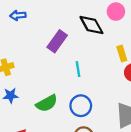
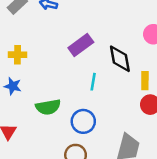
black diamond: (91, 25) -> (120, 59), moved

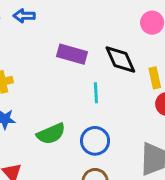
purple rectangle: (81, 45) -> (72, 54), turned 65

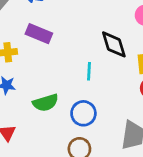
purple rectangle: (72, 54) -> (39, 34), moved

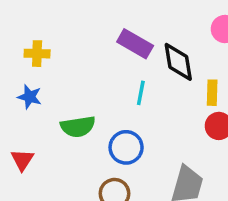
purple rectangle: (39, 34) -> (135, 44), moved

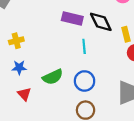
red triangle: (22, 160) -> (24, 94), moved

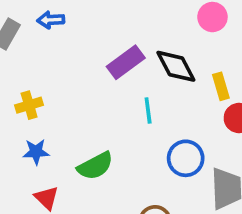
purple rectangle: (72, 18) -> (126, 62), turned -48
blue circle: (85, 81) -> (186, 158), moved

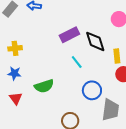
cyan line: (148, 110) -> (77, 62), turned -40

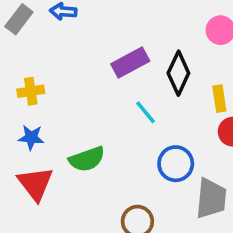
black diamond: (95, 41) -> (178, 73), turned 45
red triangle: (16, 98) -> (35, 184), size x1.5

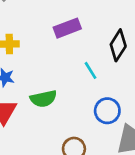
purple rectangle: (130, 62) -> (67, 28), moved

